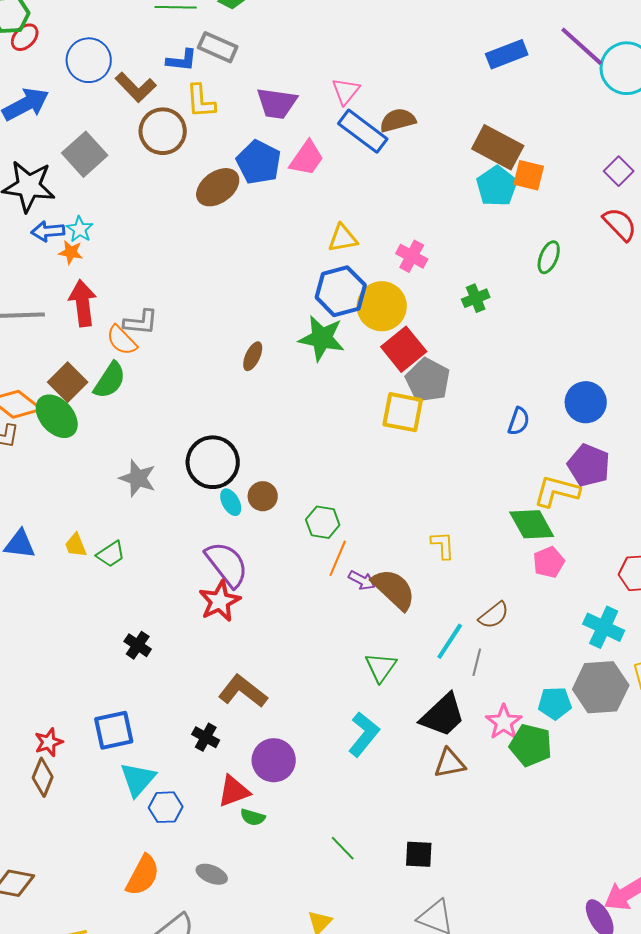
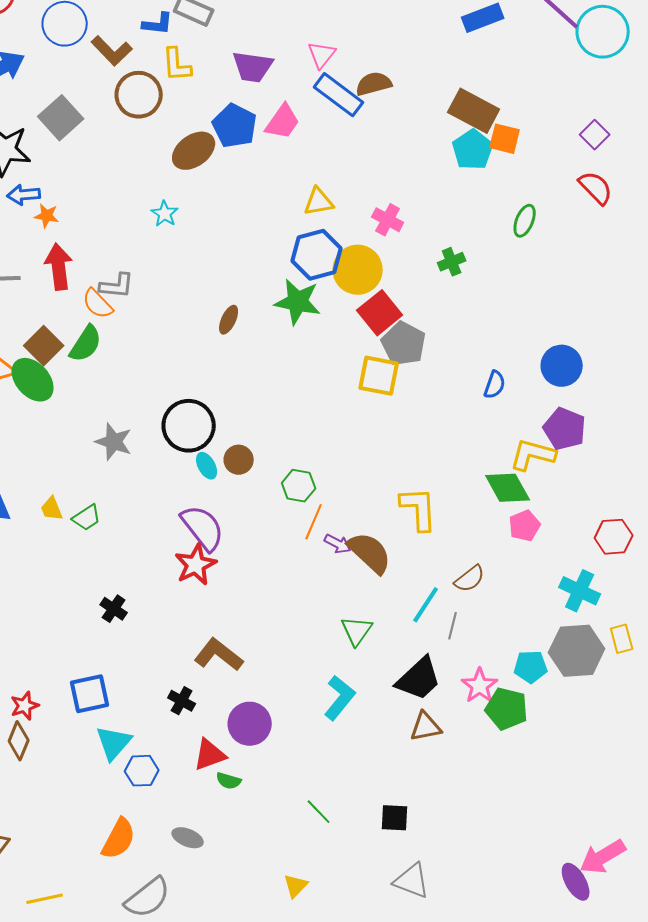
cyan star: (80, 229) -> (165, 214), moved
yellow L-shape: (443, 545) -> (419, 509), size x1.6

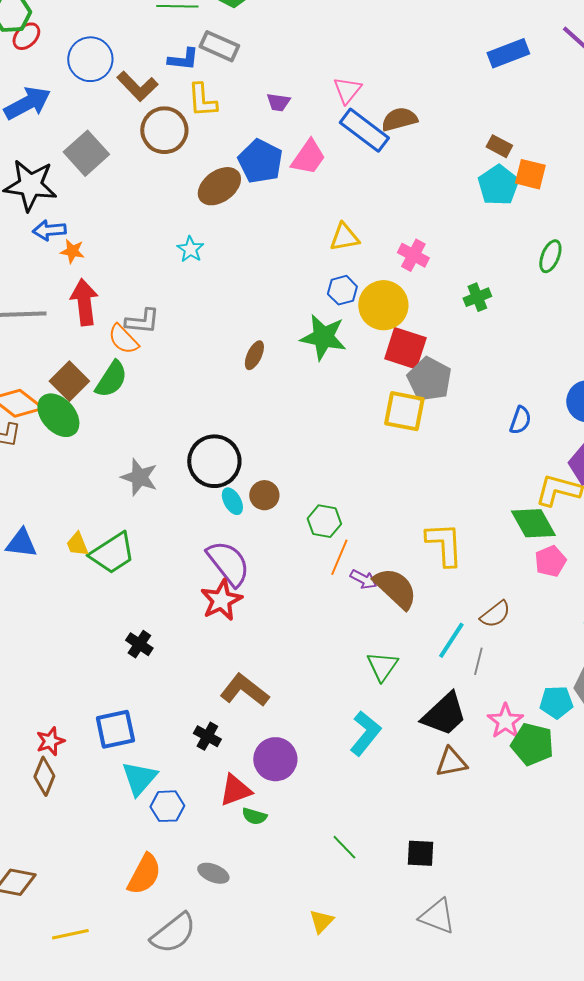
purple trapezoid: (253, 67) -> (278, 102), size x0.6
brown rectangle: (474, 111) -> (499, 146), size x0.5
blue hexagon: (317, 255) -> (342, 290), size x0.6
red square: (380, 313) -> (405, 348), turned -33
green trapezoid: (87, 518) -> (112, 553), size x1.6

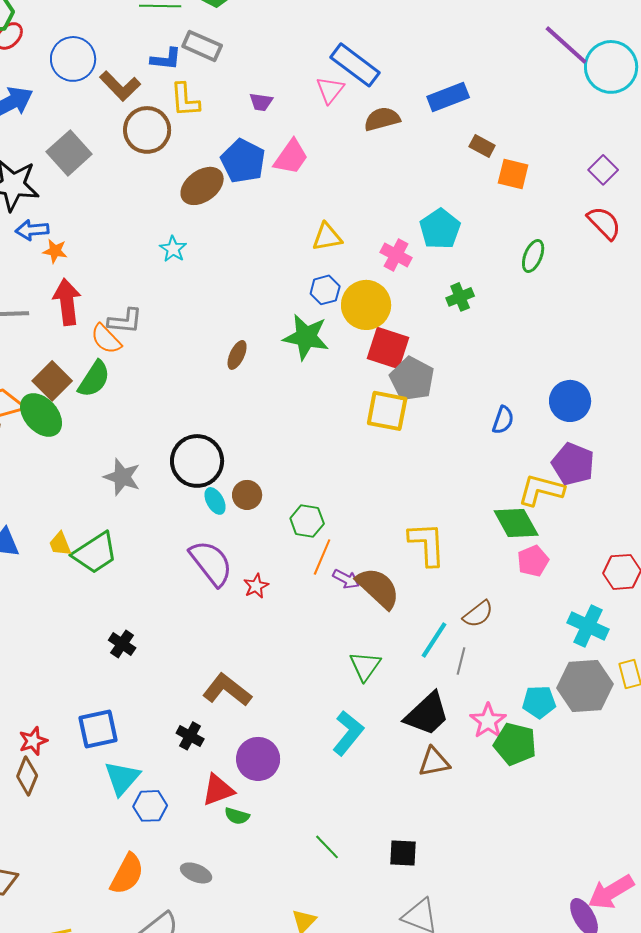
blue rectangle: (508, 53) -> (448, 97), moved
blue rectangle: (364, 130) -> (355, 65), moved
cyan pentagon: (498, 185) -> (440, 229), moved
red star: (221, 600) -> (256, 586), moved, size x0.6

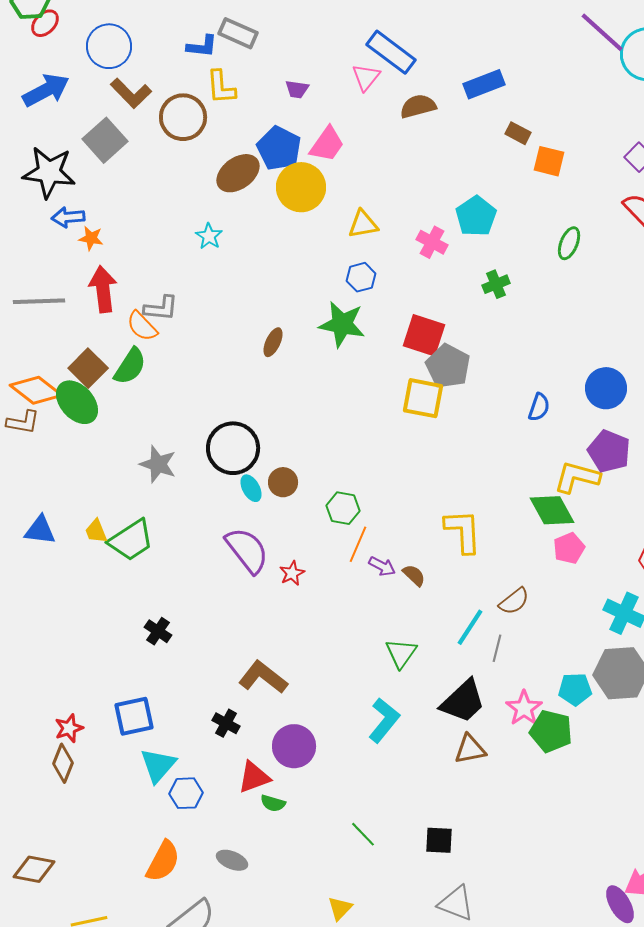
brown L-shape: (120, 86) -> (131, 93), moved
yellow circle: (366, 305) -> (301, 187), moved
brown semicircle: (378, 588) -> (414, 575), size x0.5

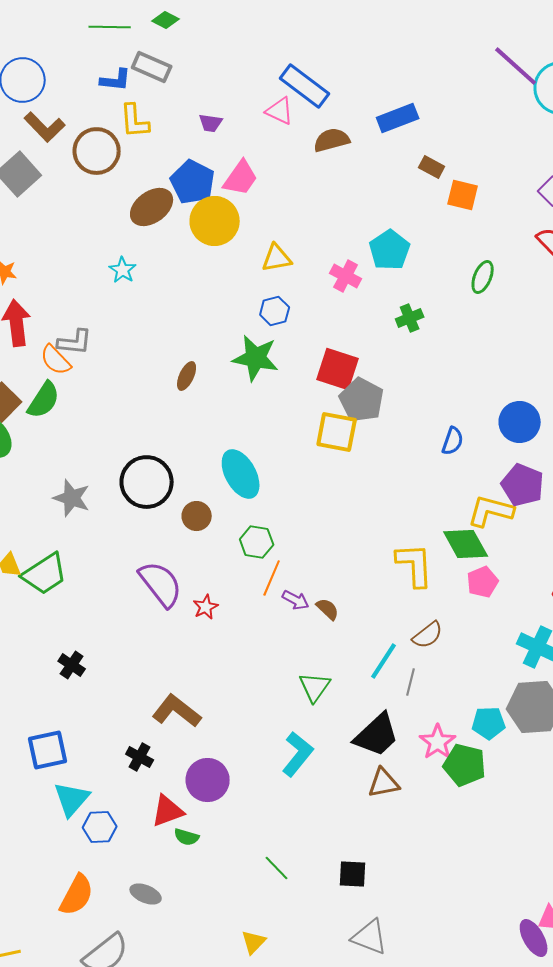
pink triangle: (366, 77) -> (280, 111), turned -44
cyan ellipse: (251, 488) -> (241, 474), moved, size x1.8
yellow L-shape: (463, 531) -> (415, 565), moved

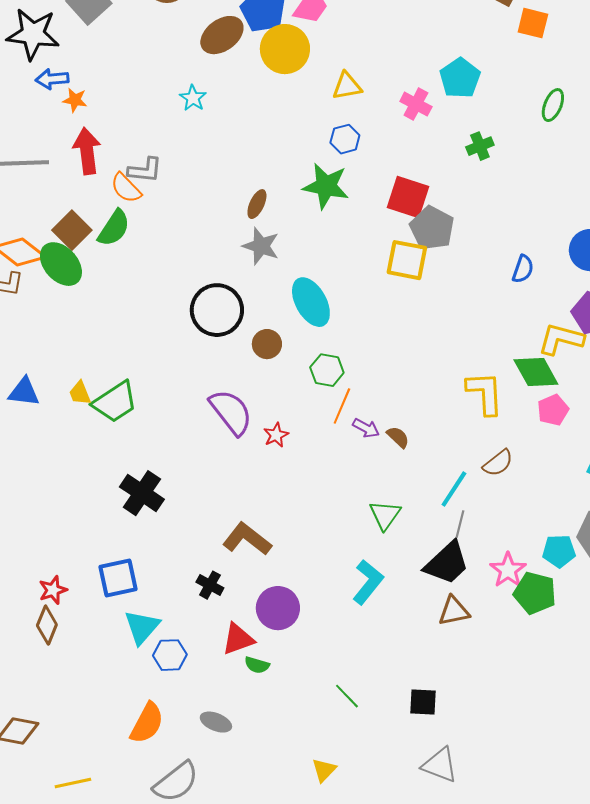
gray star: (72, 498) -> (261, 246), moved
black cross: (72, 665) -> (142, 493), size x1.6
gray line: (411, 682) -> (460, 524), moved

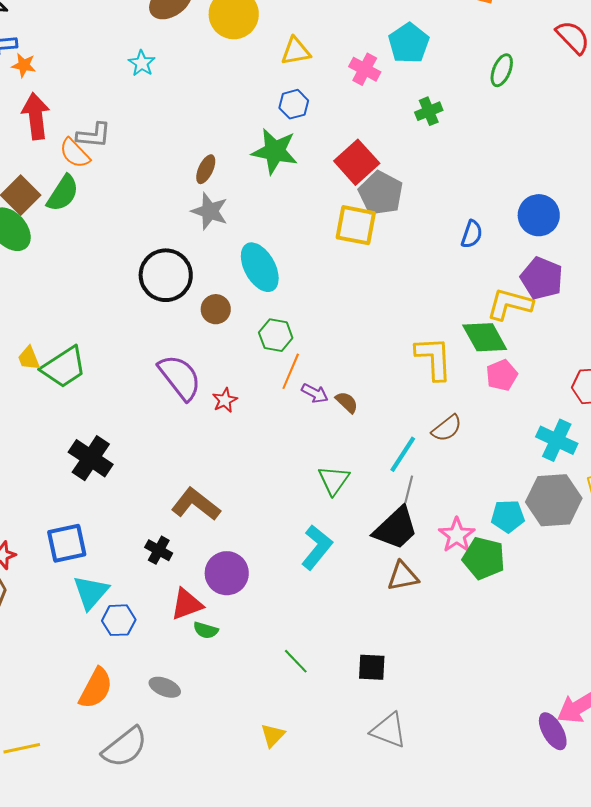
red square: (408, 197) -> (357, 162), turned 30

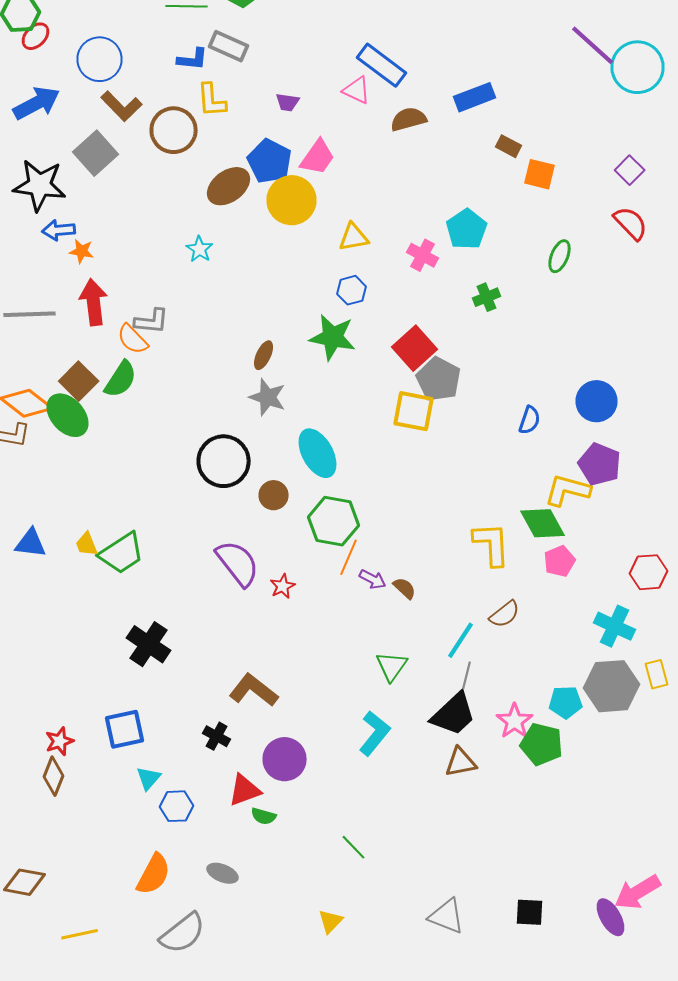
green hexagon: (276, 335) -> (334, 521), size x1.5
cyan triangle: (91, 592) -> (148, 778), size x0.7
black square: (372, 667) -> (530, 912), moved

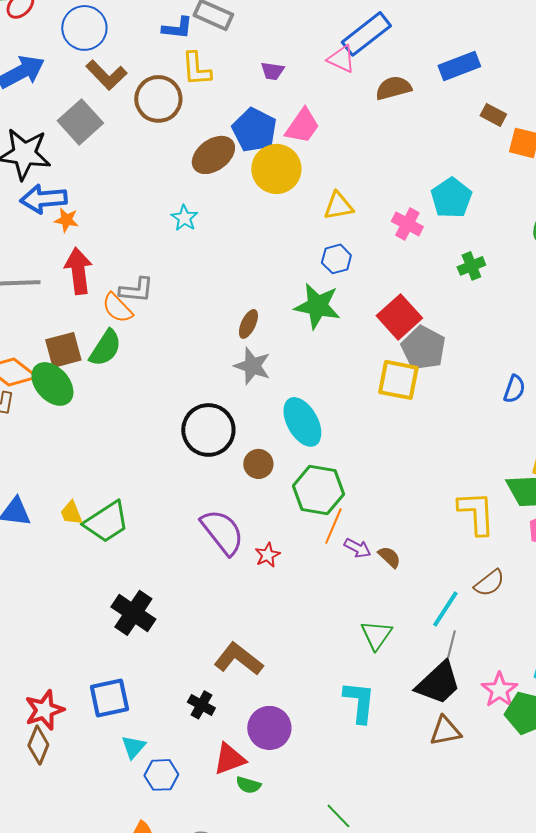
blue rectangle: (382, 65) -> (366, 34), turned -75
blue arrow: (58, 230) -> (43, 199), size x1.4
brown square: (78, 381) -> (63, 350), turned 30
cyan L-shape: (374, 733) -> (359, 702), turned -33
red star: (60, 741) -> (44, 710), size x1.4

